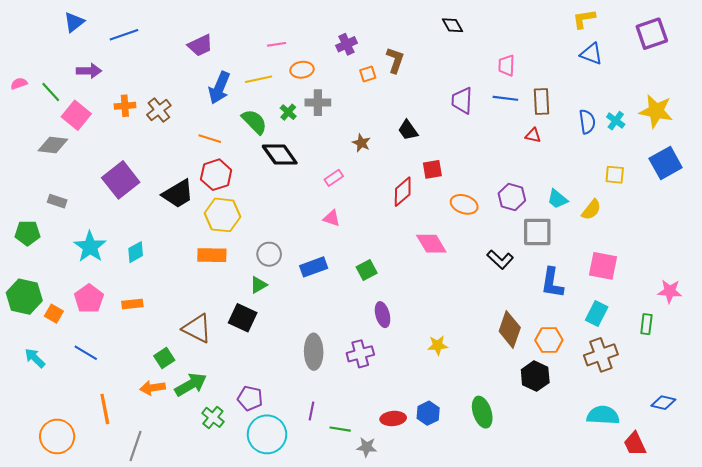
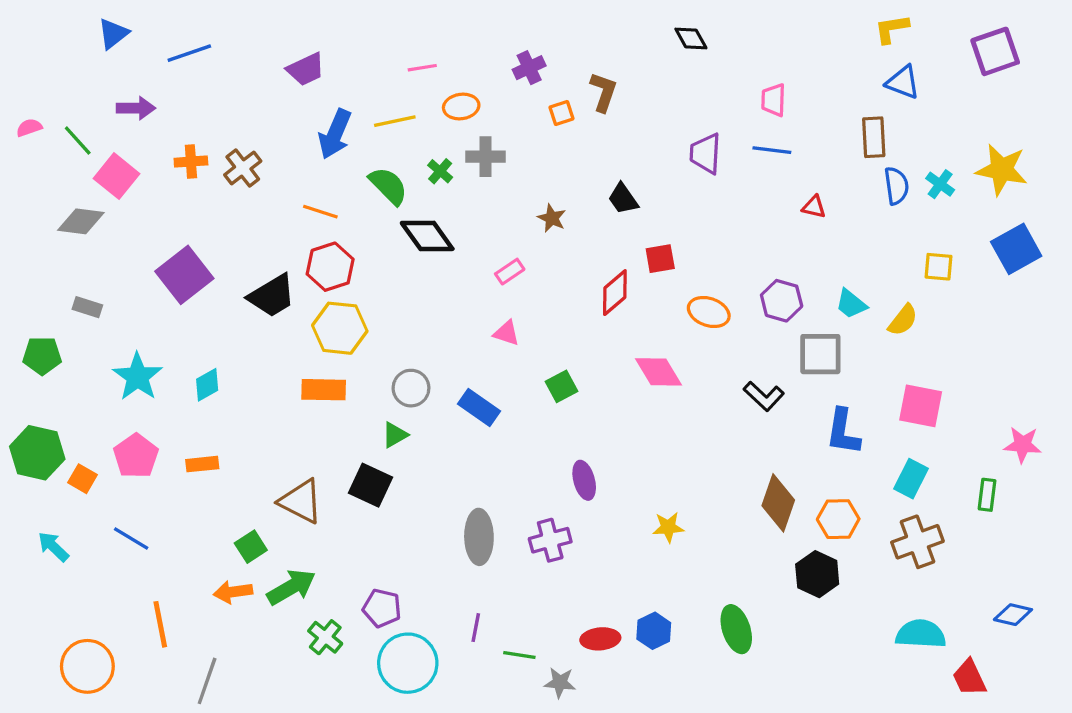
brown rectangle: (542, 102) -> (874, 137), moved
blue rectangle: (314, 267) -> (479, 407), turned 55
green square: (367, 270) -> (561, 386), moved

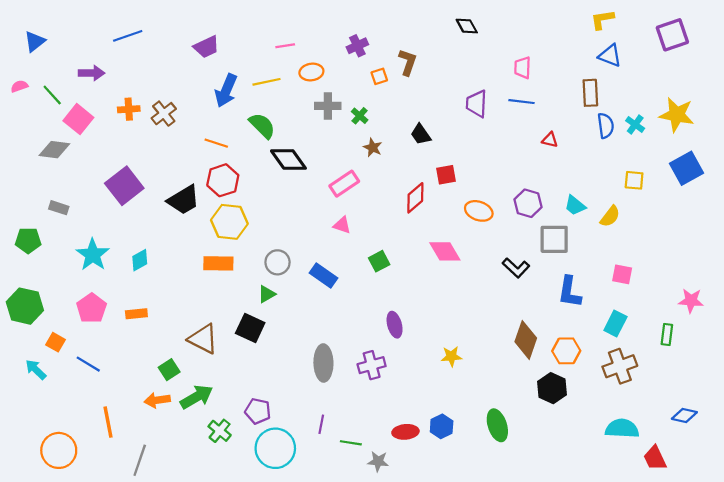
blue triangle: (113, 34) -> (35, 41), moved
green cross: (440, 171) -> (360, 116), moved
pink rectangle: (510, 272) -> (344, 184), size x1.5
pink square: (921, 406) -> (622, 274), size x0.7
orange square: (83, 479) -> (55, 342), moved

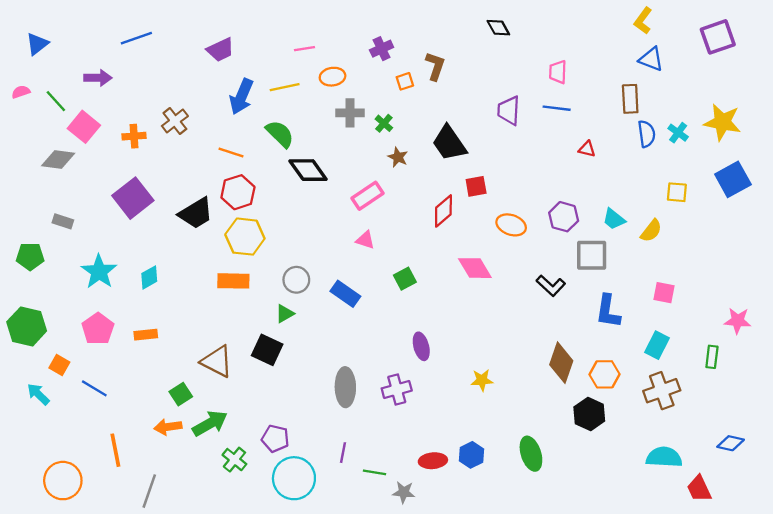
yellow L-shape: (602, 20) -> (643, 21), turned -45
orange cross: (129, 109) -> (134, 136), moved
black trapezoid: (421, 134) -> (449, 143), size x1.6

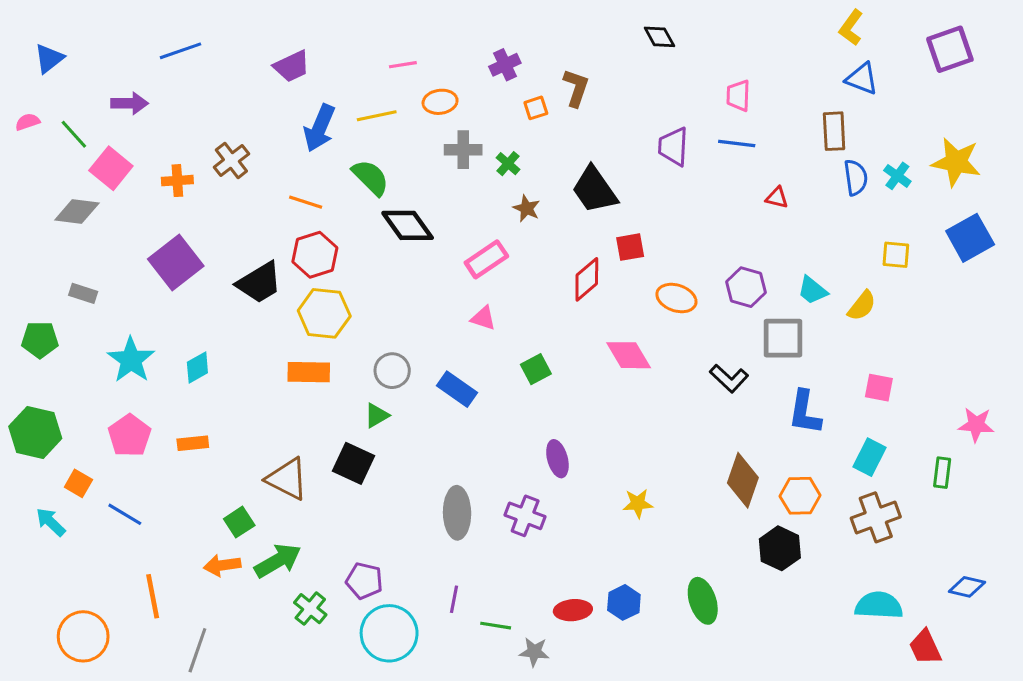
purple cross: (397, 389) -> (525, 516), turned 36

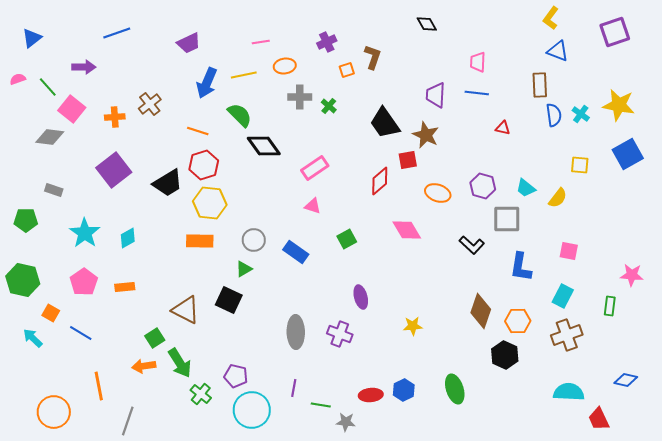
brown star: (527, 208) -> (426, 135), moved, size x1.5
green arrow: (278, 561) -> (180, 363), turned 88

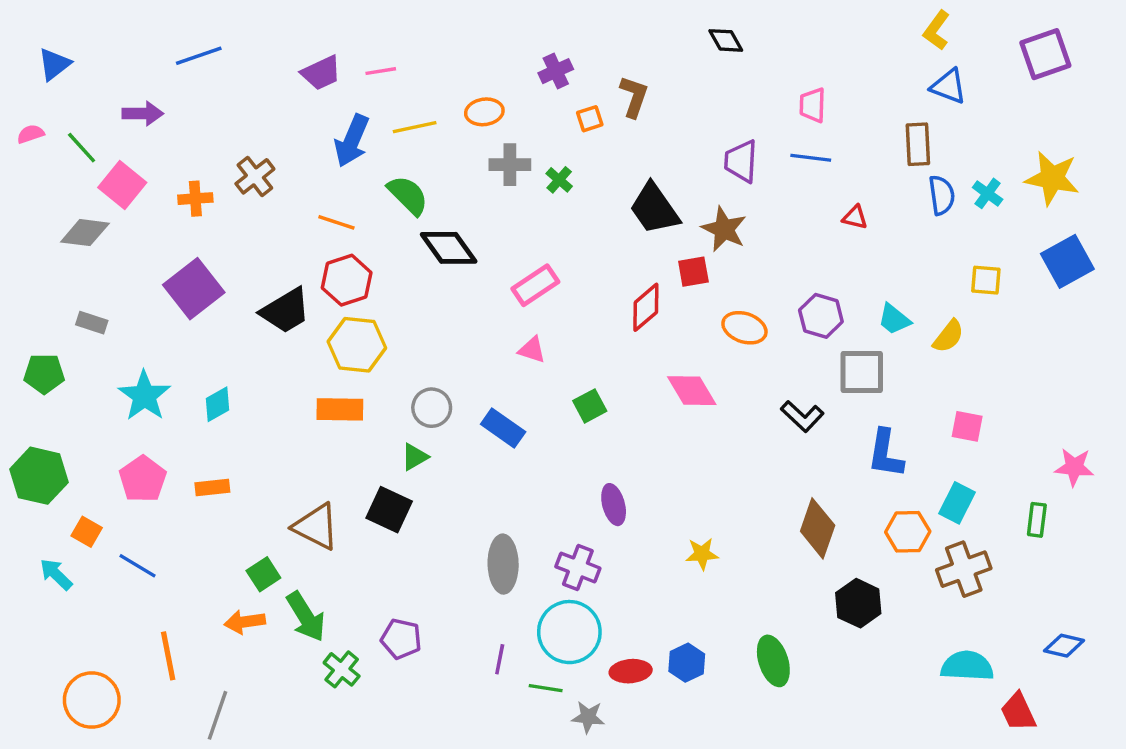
pink line: (261, 42) -> (381, 71), moved
orange hexagon: (518, 321) -> (908, 532), moved
cyan circle: (252, 410) -> (569, 632), moved

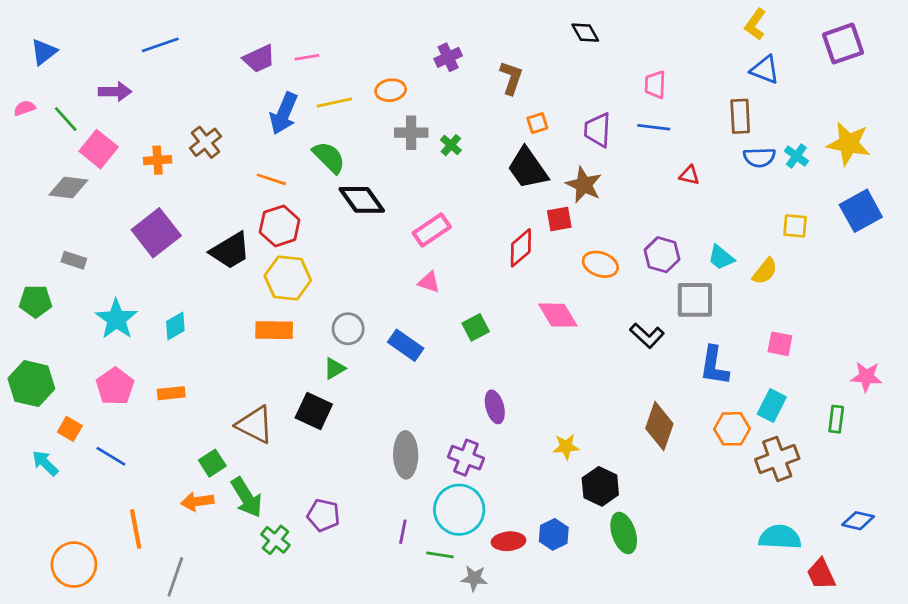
orange square: (590, 119) -> (537, 123), moved
blue semicircle: (942, 195) -> (759, 157), turned 96
black hexagon: (858, 603) -> (600, 486), moved

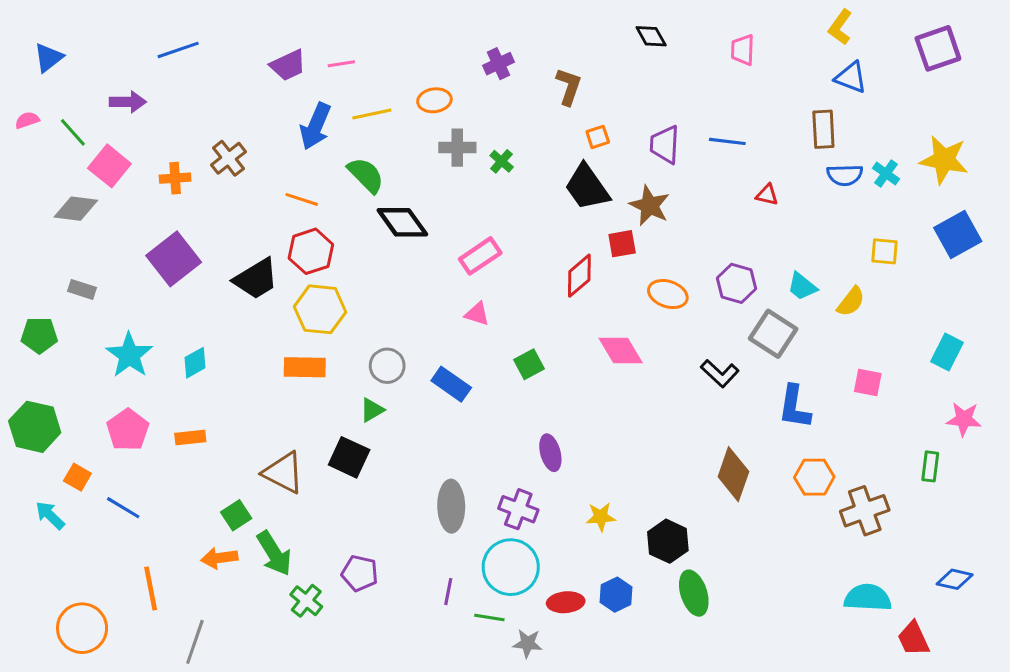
pink trapezoid: (655, 85) -> (743, 50), moved
gray square: (695, 300) -> (773, 334), turned 33
cyan rectangle: (772, 406) -> (947, 352), moved
yellow star: (566, 447) -> (601, 517), moved

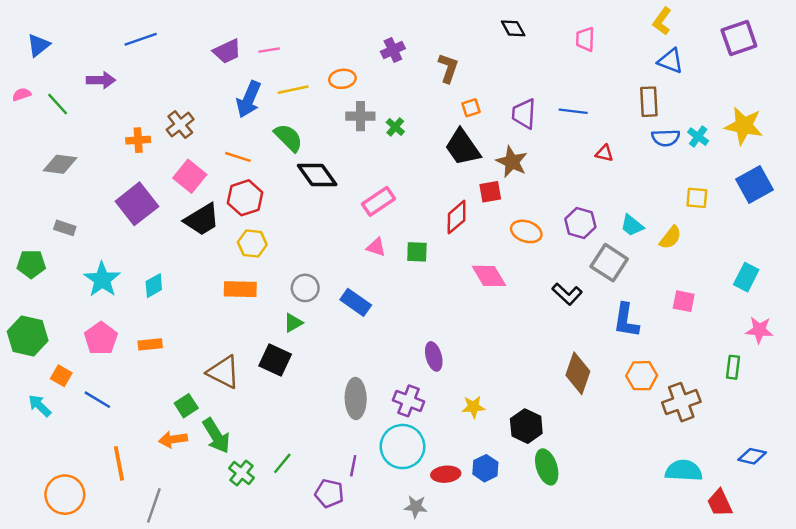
pink square: (109, 166) -> (190, 176), moved
yellow hexagon: (320, 309) -> (252, 243), size x0.7
green square: (529, 364) -> (417, 252), moved, turned 30
purple pentagon: (360, 573) -> (329, 493), moved
green line: (489, 617) -> (282, 463), moved, turned -60

